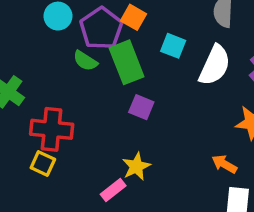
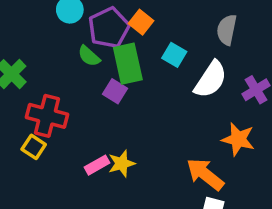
purple square: (141, 107) -> (115, 91), moved
orange arrow: (224, 164) -> (205, 174), size x1.6
pink rectangle: (113, 190) -> (97, 165), moved

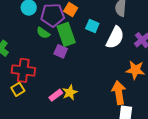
purple pentagon: (109, 28) -> (53, 15), turned 30
yellow square: (34, 147) -> (18, 89), turned 32
orange arrow: (205, 174) -> (119, 93), turned 50

